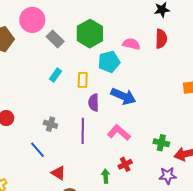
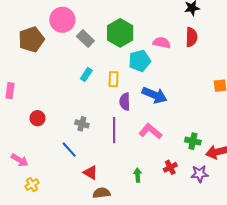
red cross: (125, 164) -> (170, 167), moved

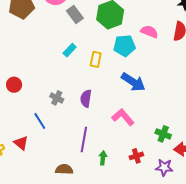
purple semicircle: (125, 102) -> (86, 98), moved
purple line: (114, 130) -> (84, 140), moved
red triangle: (90, 173) -> (21, 143), moved

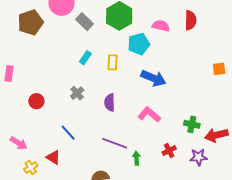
gray cross: (57, 98) -> (77, 93), moved, turned 32
purple line: (84, 140) -> (115, 143), turned -70

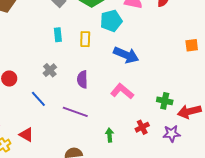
cyan rectangle: (85, 58) -> (58, 35), turned -40
blue line: (68, 133) -> (38, 99), moved
purple line: (115, 143) -> (75, 112), moved

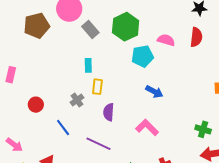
yellow rectangle: (85, 39) -> (97, 87), moved
blue arrow: (126, 55) -> (154, 92), size x0.7
green cross: (165, 101) -> (203, 129), moved

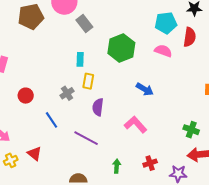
green hexagon: (126, 27) -> (121, 48), moved
pink semicircle: (166, 40) -> (163, 51), moved
cyan pentagon: (143, 56) -> (166, 23), moved

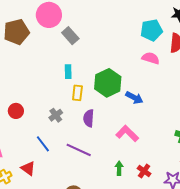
green hexagon: (121, 48) -> (108, 83), moved
gray cross: (67, 93) -> (56, 115), moved
blue line: (52, 120) -> (43, 144), moved
red cross: (150, 163) -> (144, 171), turned -32
green arrow: (117, 166) -> (119, 168), moved

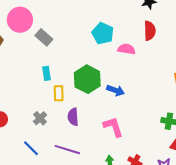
cyan pentagon: (151, 30) -> (103, 33), moved, turned -30
pink L-shape: (127, 133) -> (113, 127), turned 35

